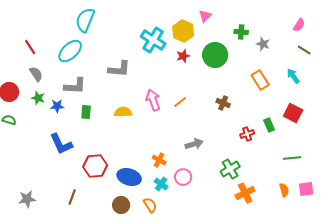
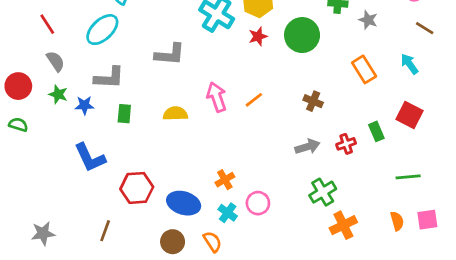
gray arrow: (194, 144) -> (308, 147), moved
orange cross: (159, 160) -> (225, 180), turned 32

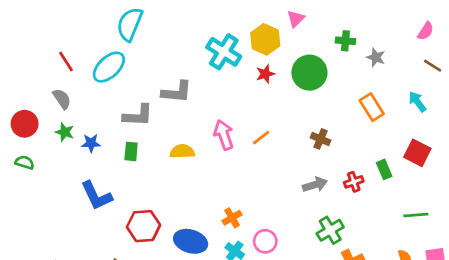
red line: (47, 24) -> (66, 62), moved
gray L-shape: (109, 78) -> (138, 115), moved

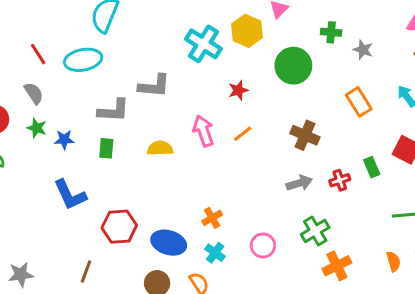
cyan ellipse: (109, 67) -> (83, 60), turned 32
red star: (265, 74) -> (238, 90), moved
brown cross: (321, 139) -> (305, 135), size x1.4
pink circle: (265, 241) -> (263, 245), moved

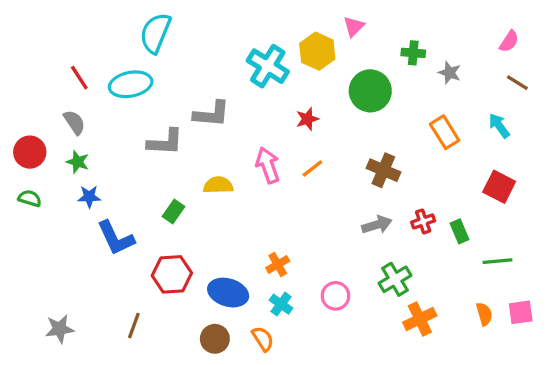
blue star: (64, 140) -> (89, 197), moved
green rectangle: (106, 148) -> (174, 212), moved, turned 30
green rectangle: (372, 167) -> (459, 231), moved

